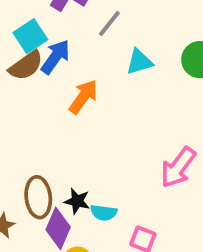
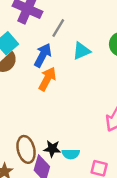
blue arrow: (55, 57) -> (43, 55), moved

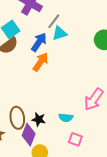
cyan triangle: (81, 51) -> (60, 33), moved
cyan semicircle: (71, 154) -> (66, 118), moved

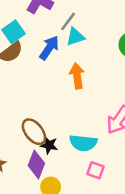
orange arrow: (41, 62) -> (77, 76), moved, turned -42
brown ellipse: (17, 118) -> (34, 132), moved, turned -30
cyan semicircle: (66, 118) -> (83, 143), size x1.5

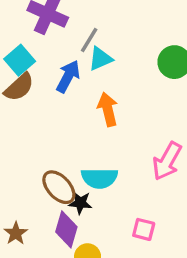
cyan semicircle: (83, 143) -> (99, 178), moved

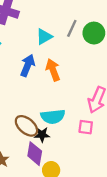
gray line: (89, 40) -> (72, 28), moved
blue arrow: (68, 76) -> (28, 65), moved
pink square: (144, 229) -> (86, 127), moved

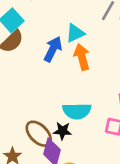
cyan triangle: (44, 37) -> (75, 33), moved
brown ellipse: (26, 126) -> (39, 134), moved

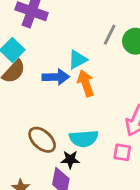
blue arrow: (53, 49) -> (56, 77), turned 65
brown ellipse: (39, 134) -> (42, 140), moved

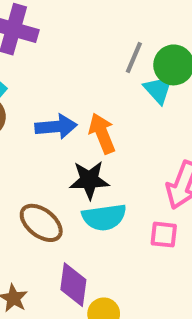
cyan triangle: (78, 60) -> (158, 89), moved, turned -40
black star: (70, 160) -> (89, 180), moved, size x1.4

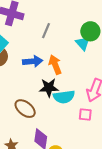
gray line: (134, 58) -> (46, 31), moved
cyan semicircle: (104, 217) -> (64, 97), moved

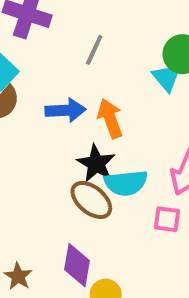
black star: (49, 88) -> (96, 164), turned 30
brown ellipse: (25, 109) -> (91, 200), moved

